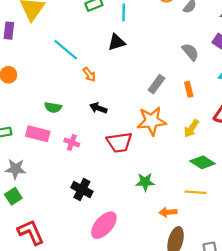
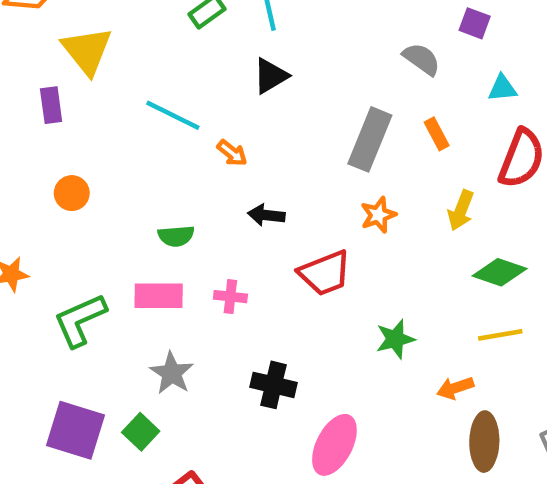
gray rectangle: (156, 84) -> (370, 139), size x1.5
orange star: (152, 121) -> (378, 215), size x0.6
gray star: (15, 169) -> (172, 373), moved, turned -30

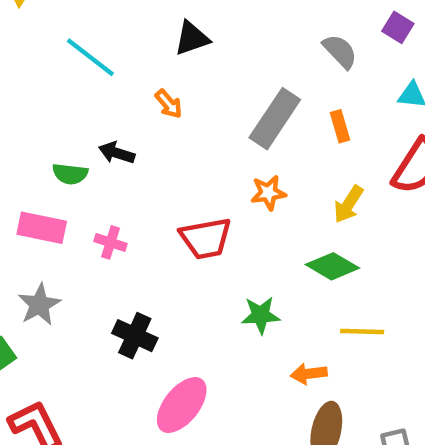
orange arrow: (232, 153) -> (169, 104), moved
black arrow: (266, 215) -> (117, 153), moved
green diamond: (500, 272) -> (332, 266), moved

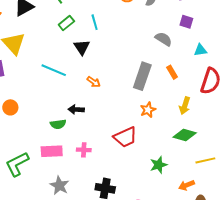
black triangle: (192, 38) -> (82, 47), moved, turned -30

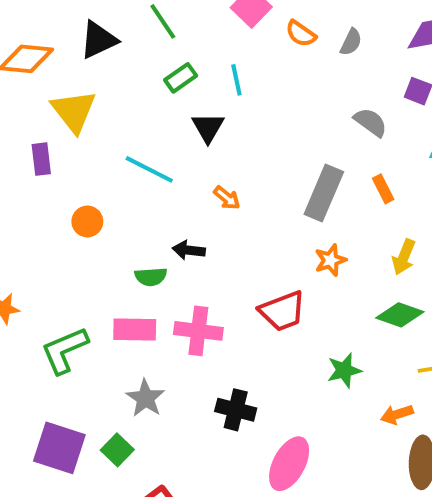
orange circle: (10, 107) -> (87, 221), moved
pink cross: (84, 150) -> (198, 331), size x1.6

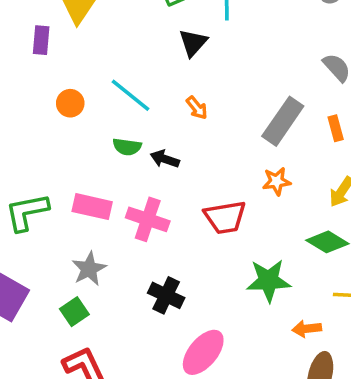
cyan line: (149, 169) -> (130, 95), moved
black arrow: (189, 250) -> (165, 159), moved
green semicircle: (151, 277) -> (127, 147), moved
green star: (344, 370) -> (268, 281), size x1.4
green square: (117, 450) -> (74, 312), moved

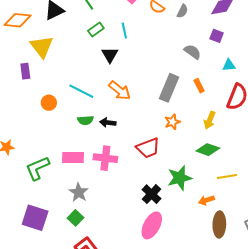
orange arrow: (197, 108) -> (120, 90), size x1.6
black cross: (166, 295) -> (151, 194), moved, turned 30

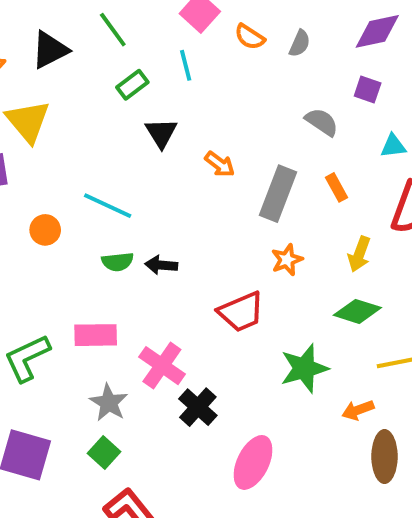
cyan line: (124, 31) -> (186, 65), moved
orange arrow: (120, 90) -> (220, 164), moved, size x0.7
pink cross: (105, 158) -> (162, 366), moved, turned 30
black cross: (151, 194) -> (198, 407), moved

